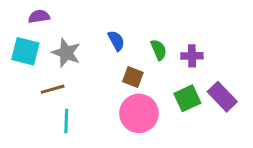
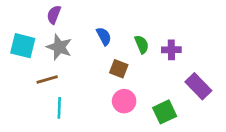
purple semicircle: (39, 16) -> (54, 15), moved, turned -60
green square: (187, 98) -> (165, 112), moved
pink circle: (139, 113) -> (124, 101), size x0.7

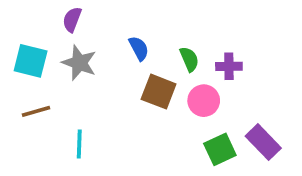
brown square: (119, 69) -> (159, 92), size x1.4
brown line: (47, 80) -> (36, 111), moved
purple rectangle: (198, 86) -> (263, 142), moved
pink circle: (124, 101) -> (204, 101), moved

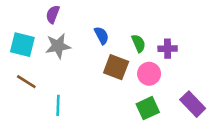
gray star: (79, 63) -> (58, 46), turned -30
brown line: (36, 111) -> (26, 82), turned 48
green square: (220, 149) -> (148, 108), moved

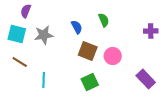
purple semicircle: (53, 14) -> (26, 11), moved
green semicircle: (139, 43) -> (104, 20), moved
purple cross: (168, 49) -> (151, 31), moved
green square: (148, 108) -> (90, 82), moved

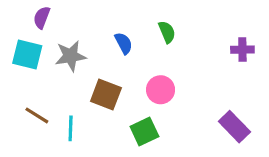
brown square: (88, 51) -> (106, 95), moved
pink circle: (113, 56) -> (161, 90), moved
brown line: (20, 62) -> (37, 115), moved

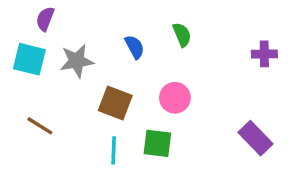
cyan line: (71, 128) -> (114, 150), moved
green square: (144, 132) -> (157, 143), turned 32

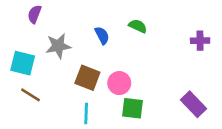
green semicircle: (182, 35) -> (138, 26), turned -42
cyan square: (29, 59) -> (23, 63), moved
pink circle: (175, 98) -> (119, 83), moved
green square: (157, 143) -> (132, 108), moved

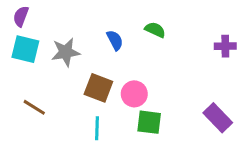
purple semicircle: (34, 14) -> (21, 16), moved
cyan square: (23, 63) -> (25, 49), moved

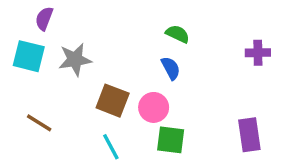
purple semicircle: (21, 16) -> (44, 19), moved
blue semicircle: (115, 40) -> (171, 68), moved
purple rectangle: (218, 118) -> (249, 135), turned 36
cyan line: (97, 128) -> (111, 147), turned -30

